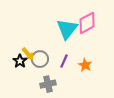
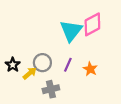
yellow arrow: (28, 54) -> (30, 73), moved, turned -88
black star: (20, 61) -> (13, 65), moved

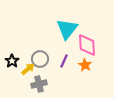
pink diamond: (92, 24) -> (87, 45), moved, turned -65
gray cross: (51, 89) -> (39, 84), moved

